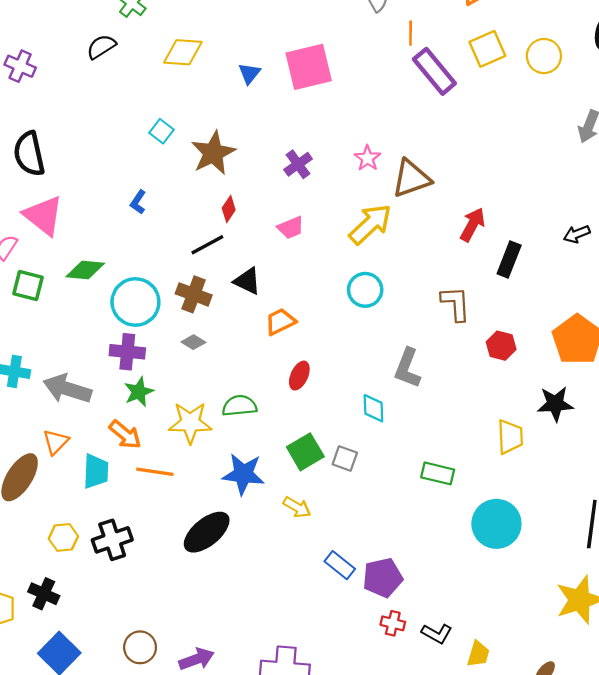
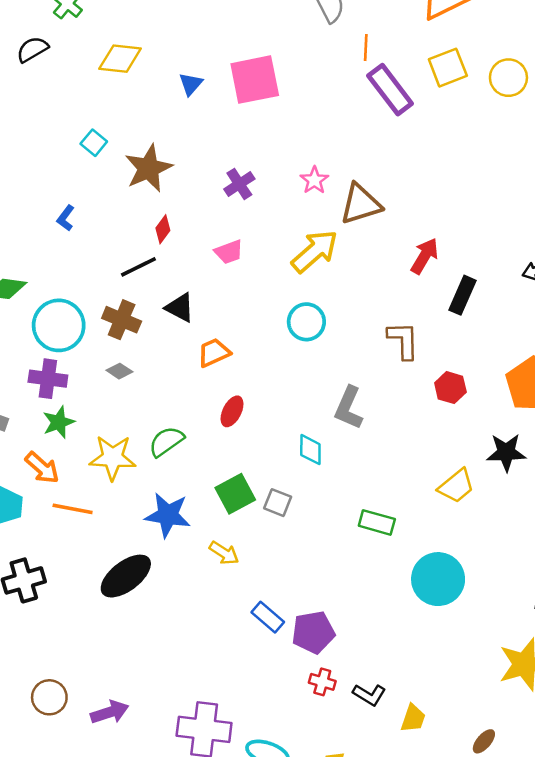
green semicircle: (239, 406) -> (166, 441), turned -32
yellow trapezoid: (510, 437) -> (456, 486), turned 51

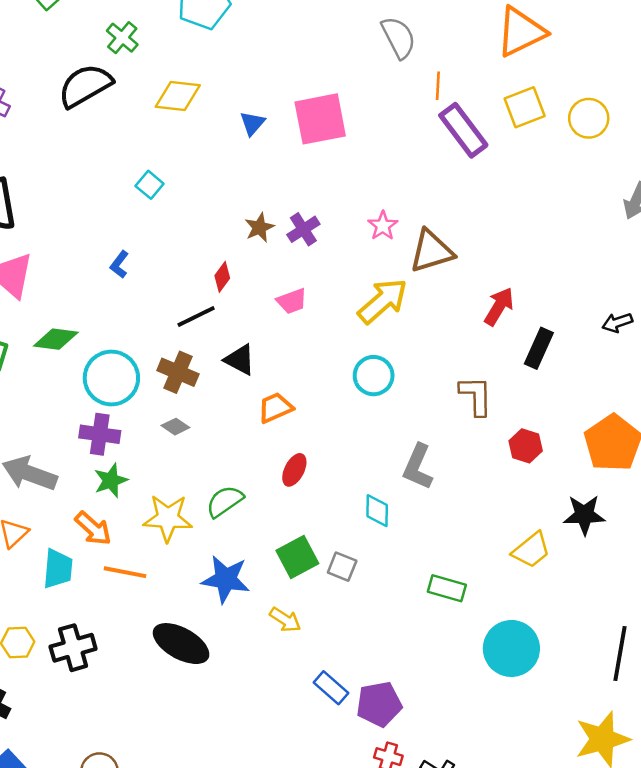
black semicircle: (32, 49) -> (85, 86), size x1.6
brown star: (148, 168) -> (259, 228), moved, size x0.6
black ellipse: (126, 576) -> (181, 644), turned 66

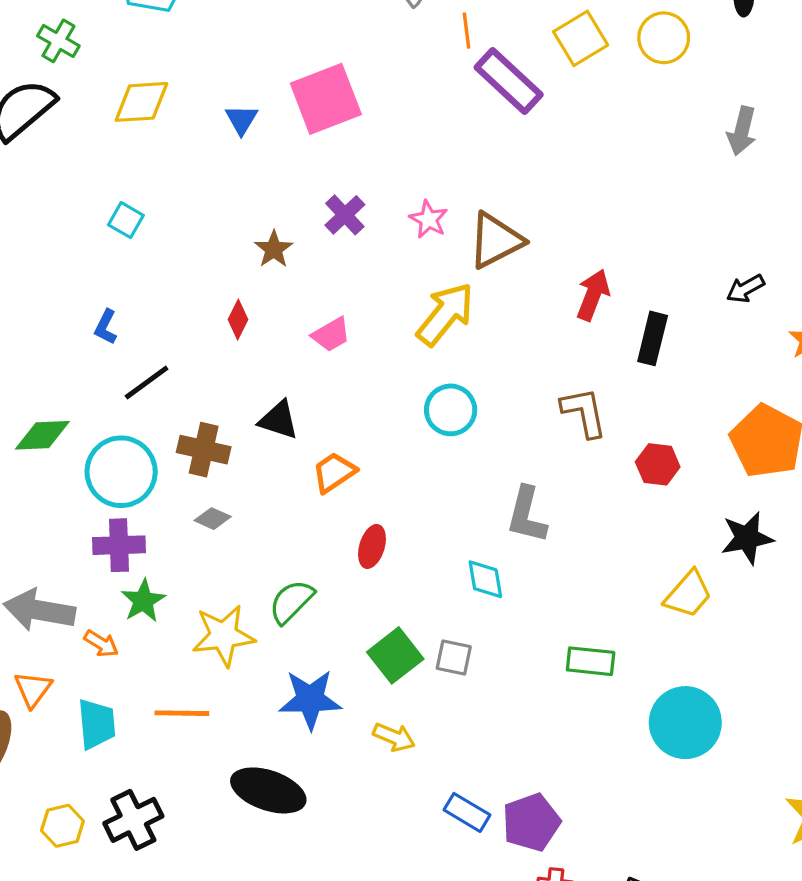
purple cross: (303, 229) -> (345, 215), moved
black line: (196, 316) -> (147, 383), moved
orange arrow: (93, 528) -> (101, 644), moved, size x0.7

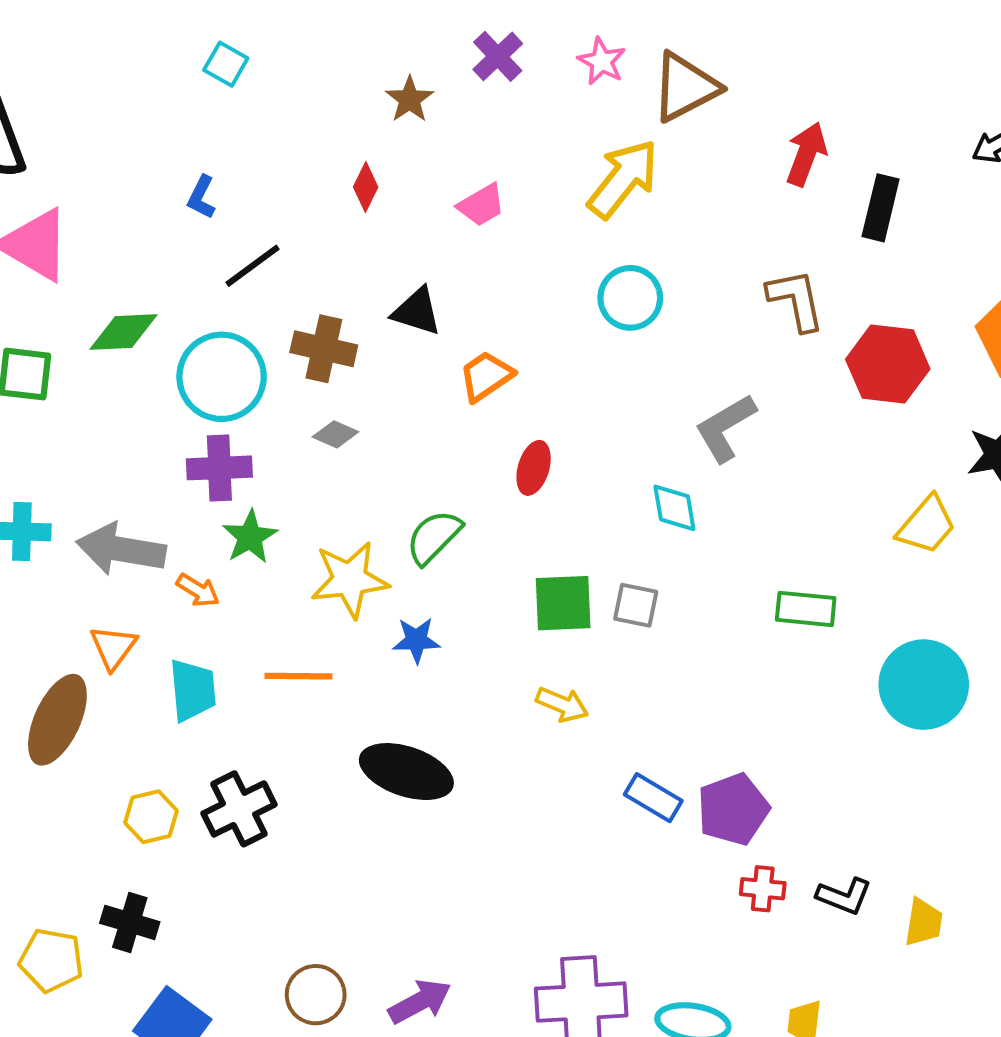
red hexagon: (658, 464) -> (888, 364), size x1.5
gray L-shape: (527, 515) -> (725, 428), turned 46
green square: (395, 655) -> (563, 603), turned 36
blue star: (310, 699) -> (416, 640), moved, size x0.6

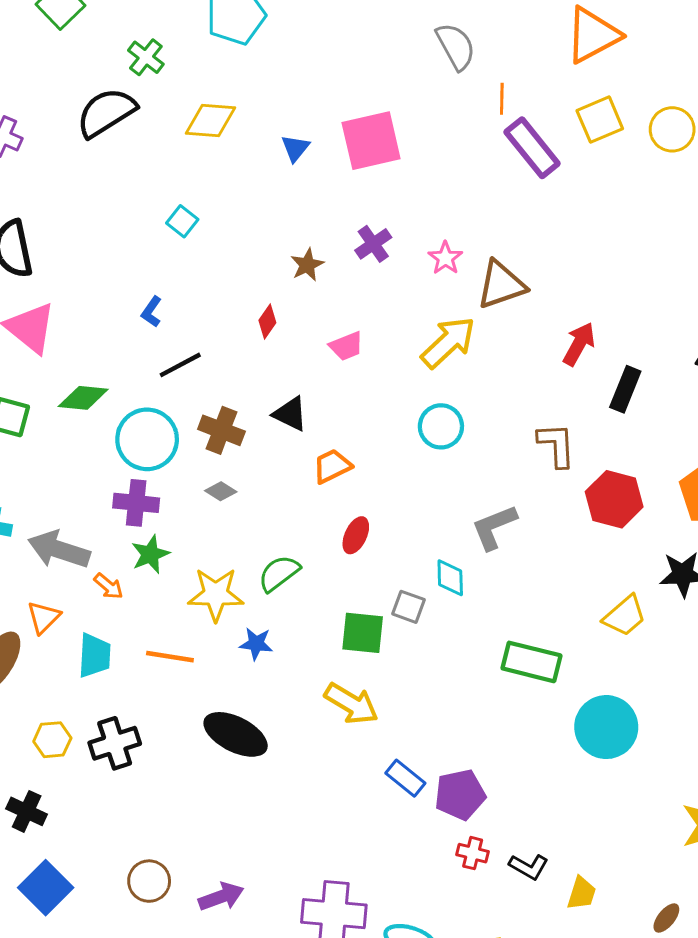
gray square: (636, 605) -> (409, 607), moved
green rectangle: (806, 609) -> (532, 662), size x1.4
yellow arrow: (562, 704) -> (351, 704), size x1.5

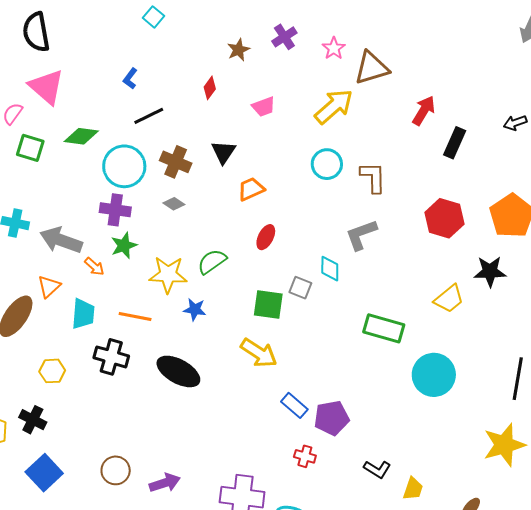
black triangle: (290, 414) -> (223, 152), turned 36
brown L-shape: (557, 445) -> (373, 177), moved
black cross: (115, 743) -> (111, 357), moved, turned 32
red cross: (473, 853) -> (305, 456), moved

